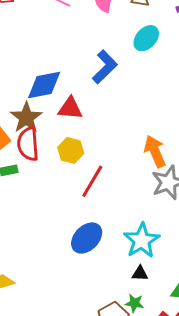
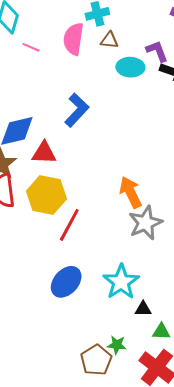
cyan ellipse: (146, 38) -> (130, 67), moved, turned 52
yellow hexagon: (71, 150) -> (46, 195), size x1.5
black triangle: (140, 273) -> (143, 309), moved

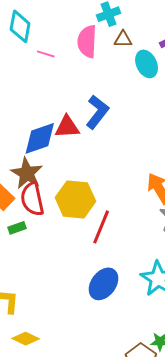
cyan ellipse: (130, 67) -> (147, 64), turned 68
red triangle: (44, 153) -> (67, 127), moved

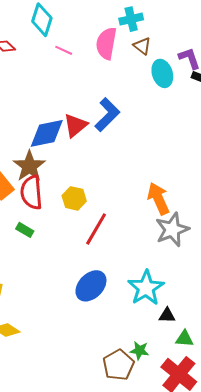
brown triangle: (123, 39) -> (142, 46), turned 30
red triangle: (67, 127) -> (75, 125), turned -44
yellow hexagon: (75, 199) -> (74, 198), size x0.6
green rectangle: (17, 228) -> (25, 230), moved, turned 42

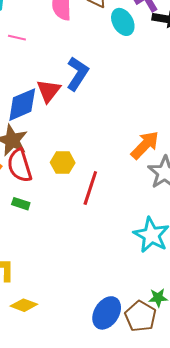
pink line: (64, 50) -> (17, 38), moved
orange arrow: (158, 198) -> (145, 145), turned 80
blue ellipse: (91, 286) -> (107, 313), moved

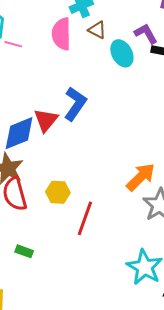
pink line: (17, 38) -> (13, 44), moved
green rectangle: (21, 204) -> (24, 251), moved

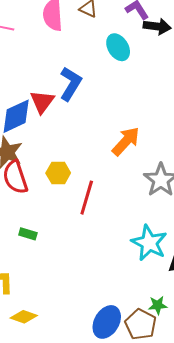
cyan ellipse: (122, 53) -> (118, 47), moved
orange arrow: (141, 177) -> (126, 141), moved

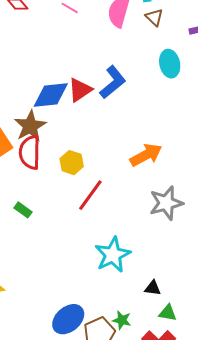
cyan star: (149, 243) -> (113, 255), moved

